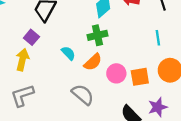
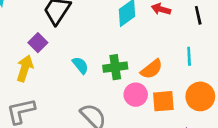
green cross: (97, 35) -> (115, 67), moved
orange semicircle: (93, 62) -> (151, 69), moved

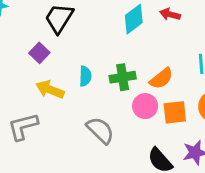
cyan semicircle: (80, 65) -> (85, 76), turned 42
yellow arrow: (25, 68) -> (50, 90), moved, turned -85

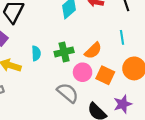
orange square: (175, 112) -> (105, 75), turned 36
gray semicircle: (100, 130) -> (68, 93), moved

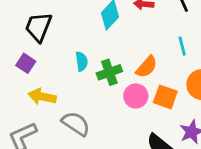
cyan semicircle: (36, 53) -> (82, 61), moved
gray semicircle: (68, 93) -> (76, 124), moved

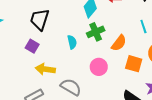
green cross: (109, 72) -> (96, 32), moved
pink circle: (136, 96) -> (99, 67), moved

